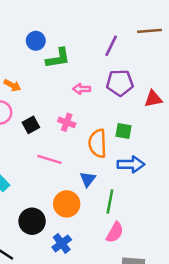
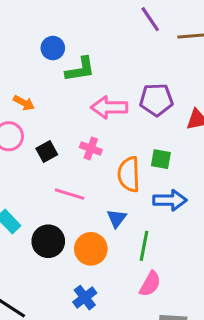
purple line: (111, 46) -> (150, 19), moved, turned -60
pink arrow: (81, 89) -> (109, 107), size x1.6
black circle: (32, 221) -> (48, 241), moved

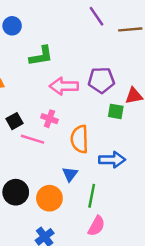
blue circle: (53, 48) -> (12, 26), moved
green square: (161, 159) -> (116, 111), moved
pink line: (70, 194) -> (33, 139), moved

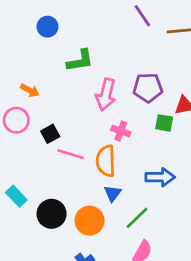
pink arrow: (64, 86) -> (106, 94), turned -76
pink cross: (49, 119) -> (121, 131), moved
orange semicircle: (80, 139) -> (106, 161), moved
green line: (92, 196) -> (137, 218), turned 35

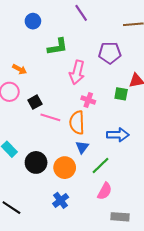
purple line: (142, 16) -> (81, 13), moved
purple pentagon: (148, 88) -> (110, 53), moved

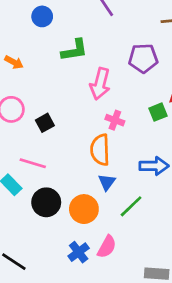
orange arrow: (20, 69) -> (14, 62), moved
green square: (121, 94) -> (158, 112), turned -32
pink line: (50, 117) -> (33, 163), moved
pink semicircle: (105, 191) -> (107, 247), moved

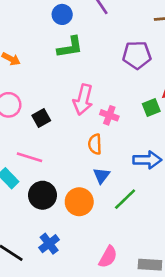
blue circle: (42, 16) -> (62, 14), moved
pink arrow: (100, 84) -> (83, 100), moved
orange semicircle: (100, 150) -> (95, 144), size x0.7
pink semicircle: (107, 247) -> (108, 257), moved
blue cross: (79, 252) -> (49, 244), moved

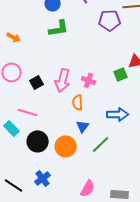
purple pentagon: (137, 55) -> (110, 20), moved
pink arrow: (83, 100) -> (63, 80), moved

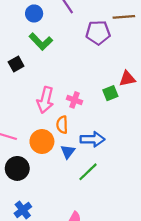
green L-shape: (59, 28) -> (41, 42), turned 55
black square: (37, 82) -> (16, 64), moved
blue arrow: (118, 114) -> (92, 139), moved
orange circle: (66, 146) -> (42, 142), moved

